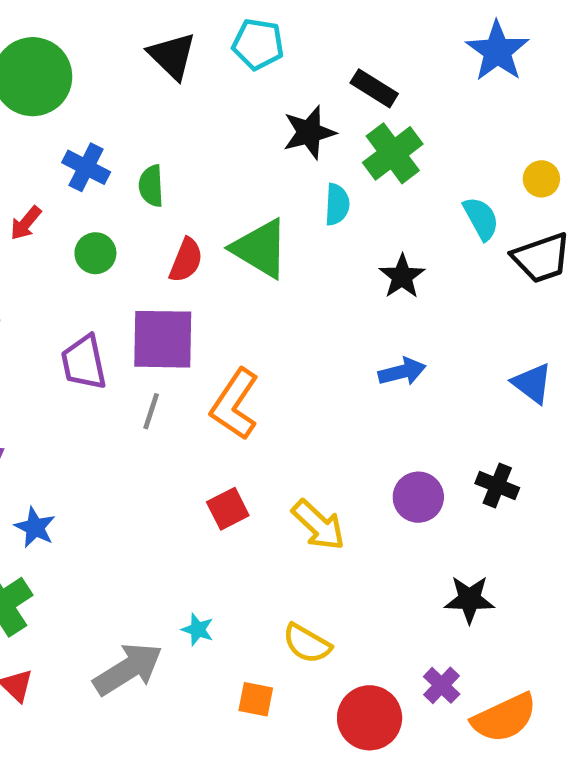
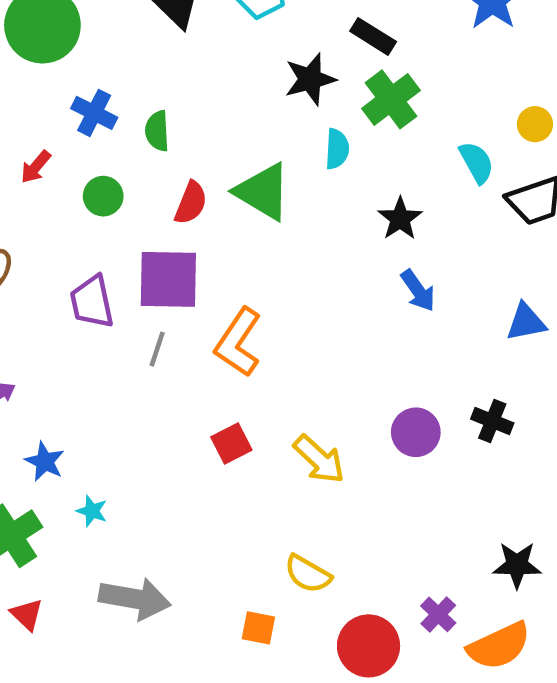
blue arrow: (402, 372) -> (418, 291), moved, turned 69
blue triangle: (532, 383) -> (526, 322), turned -48
black star: (469, 599) -> (517, 565), moved
cyan star: (198, 630) -> (92, 511), moved
gray arrow: (128, 669) -> (135, 599), turned 42

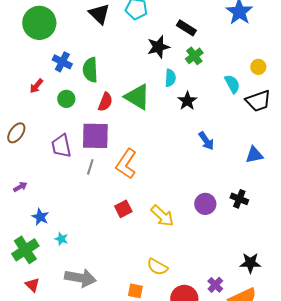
green cross: (391, 99) -> (194, 56), size x0.7
green semicircle: (157, 131) -> (90, 70), size x1.4
black star: (400, 219) -> (187, 101), moved

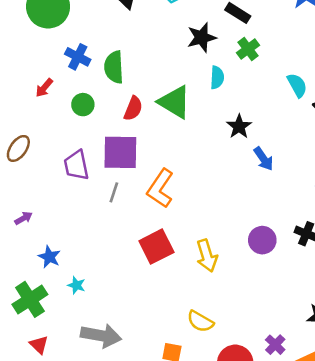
black star: (187, 101) -> (239, 127), moved
red square: (123, 209) -> (156, 247), size x1.5
yellow arrow: (162, 216) -> (207, 256), turned 30

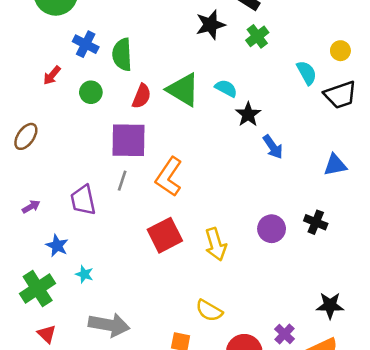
cyan semicircle: (217, 77) -> (226, 88), moved, turned -65
purple trapezoid: (76, 165) -> (83, 200), moved

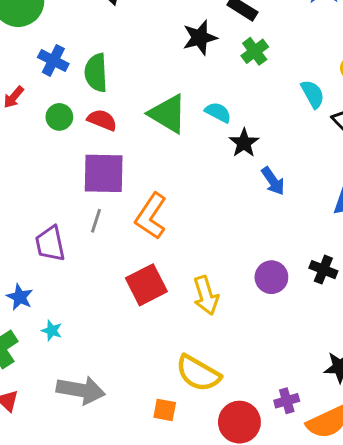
red semicircle: (142, 96) -> (102, 120), moved, turned -90
yellow semicircle: (209, 311) -> (198, 373), size x1.4
purple cross: (285, 334) -> (287, 401), turned 30

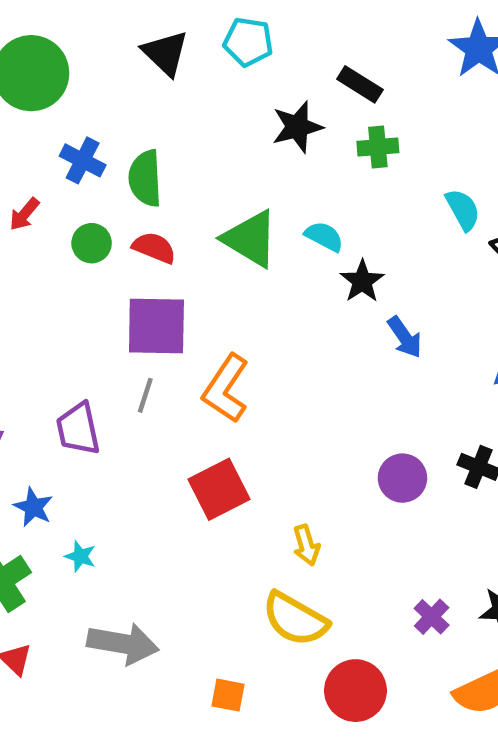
green cross: (255, 51) -> (378, 147), turned 32
yellow arrow: (206, 295) -> (306, 545), moved, size x0.7
purple cross: (287, 401) -> (432, 617), moved, turned -30
orange square: (165, 410) -> (228, 695), moved

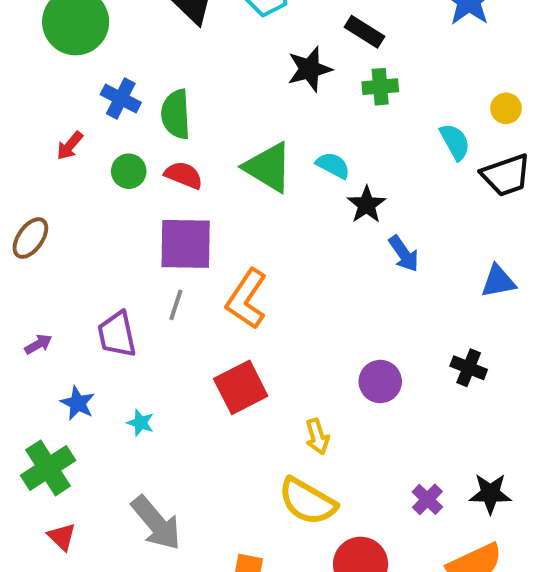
purple circle: (402, 478) -> (380, 381), moved
cyan star: (80, 556) -> (140, 423), moved
gray arrow: (123, 644) -> (156, 523), turned 40

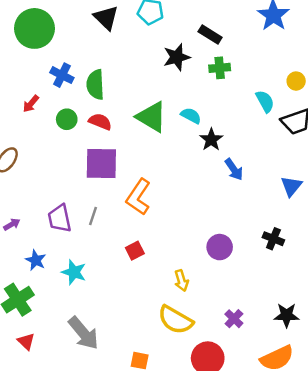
blue triangle: (498, 281) -> (291, 186), turned -40
gray line: (176, 305) -> (93, 216), moved
red square: (241, 387) -> (135, 251), size x0.6
cyan star: (140, 423) -> (74, 272), size x1.5
purple cross: (427, 499) -> (234, 319), moved

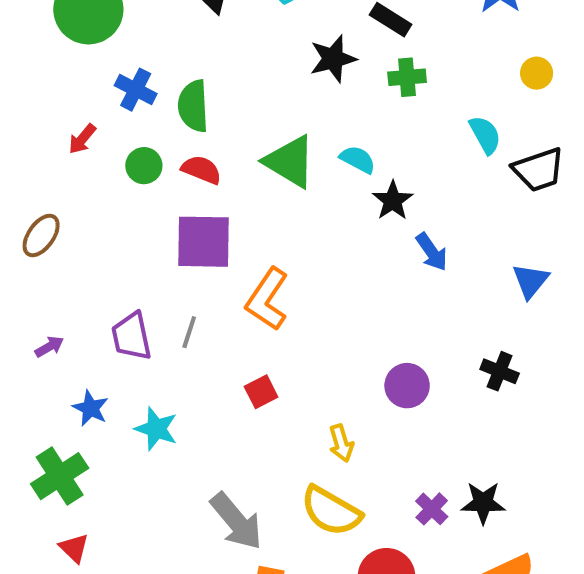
yellow circle: (296, 81) -> (537, 73), moved
black star: (287, 315) -> (483, 503), moved
gray arrow: (83, 333) -> (236, 521), moved

